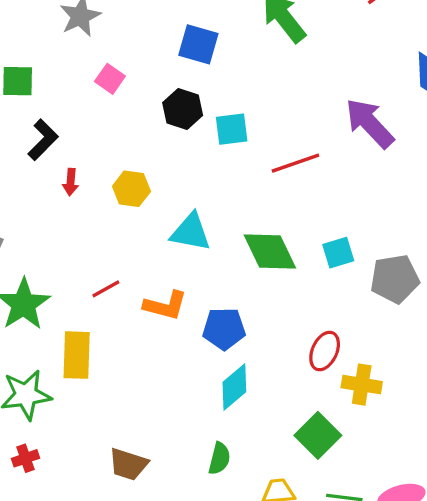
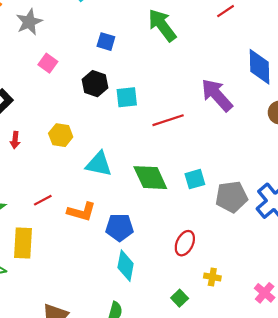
blue square: (198, 44) -> (106, 42), size x0.7
red arrow: (71, 182) -> (15, 140), moved
yellow cross: (362, 385) -> (212, 277), moved, size x0.7
cyan diamond: (234, 387) -> (126, 266), turned -40
green square: (318, 435) -> (180, 298), size x0.6

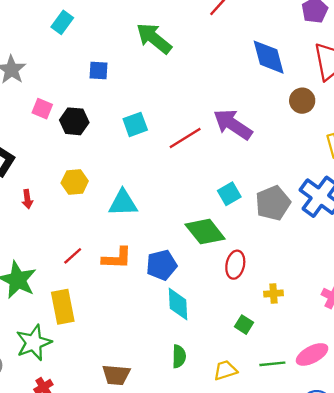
black hexagon: (95, 84) -> (74, 121), moved
purple arrow: (217, 95) -> (233, 124), moved
green diamond: (150, 178) -> (205, 232), moved

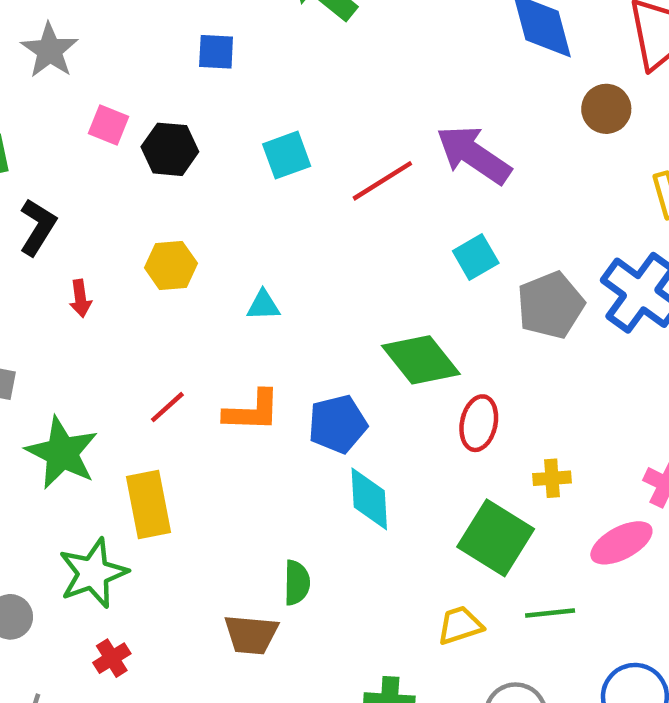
cyan square: (229, 194) -> (476, 257), moved
cyan triangle: (123, 203) -> (263, 305), size x0.6
green square: (244, 325) -> (496, 538), size x2.0
pink ellipse: (312, 354) -> (621, 543), moved
green semicircle: (179, 356) -> (297, 583), moved

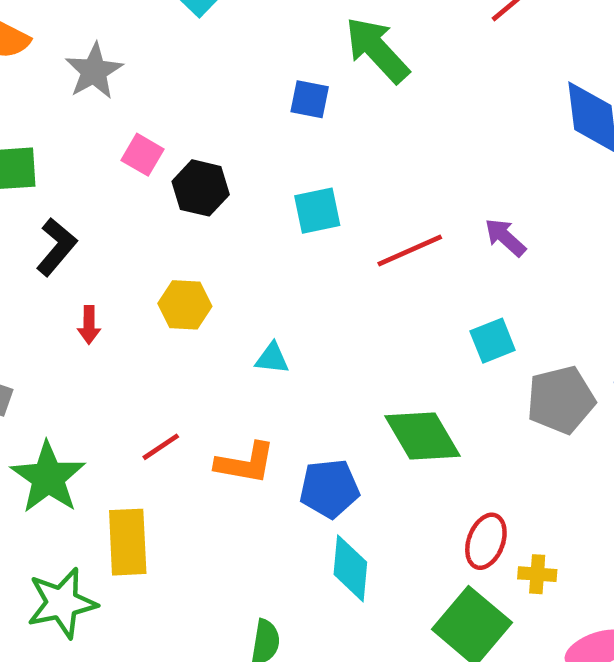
blue square: (216, 52) -> (310, 99), moved
purple arrow: (474, 155) -> (505, 237), size x0.6
red ellipse: (479, 423) -> (486, 541), moved

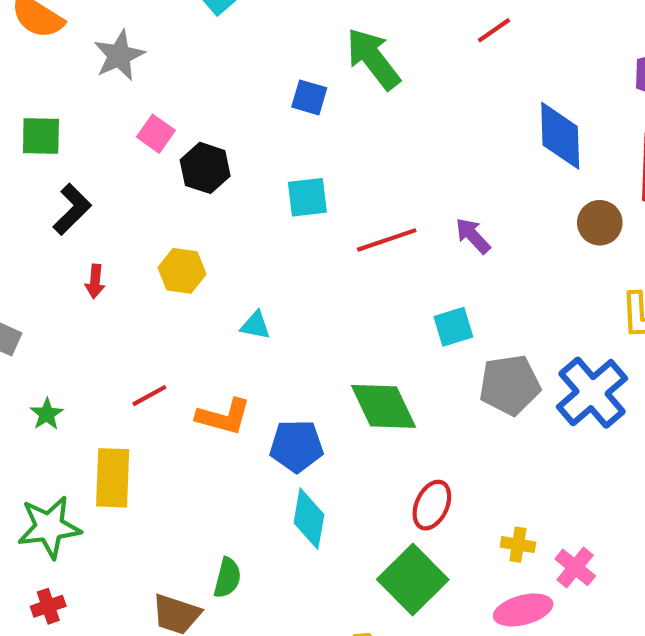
green star: (48, 477) -> (47, 414), size x0.5
yellow cross: (537, 574) -> (518, 545), moved

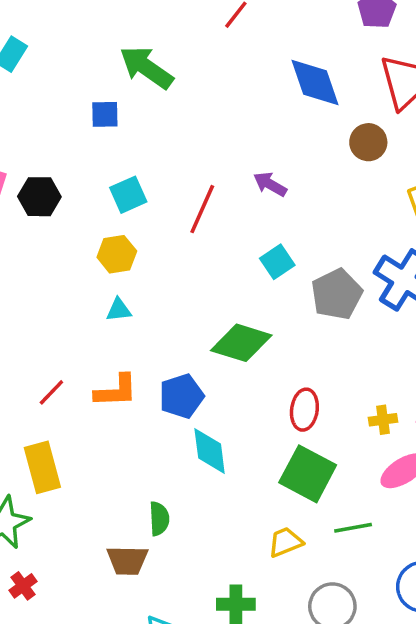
red line: (387, 240) -> (202, 209), turned -30
yellow hexagon: (182, 271) -> (117, 254), moved
green diamond: (384, 406) -> (241, 343), turned -30

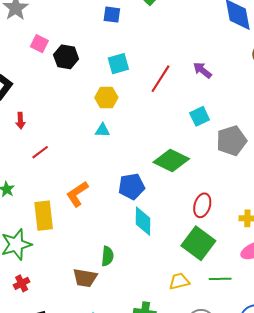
orange L-shape: (116, 391) -> (77, 194), moved, turned 140
red line: (51, 392) -> (40, 152), moved

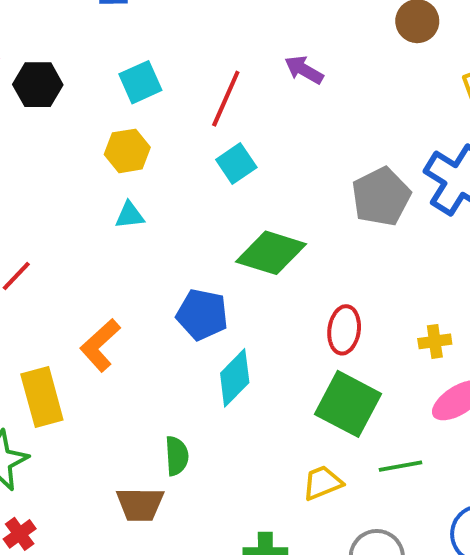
cyan square: (200, 116) -> (236, 164), moved
blue pentagon: (131, 186) -> (202, 314), turned 30
cyan diamond: (143, 221) -> (235, 378), turned 52

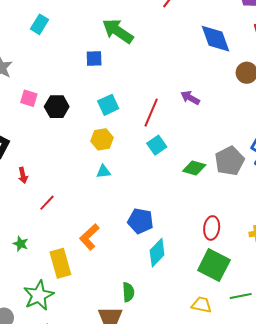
green diamond: (271, 253) -> (194, 168), moved, size x0.7
yellow trapezoid: (322, 483) -> (202, 305), turned 35

